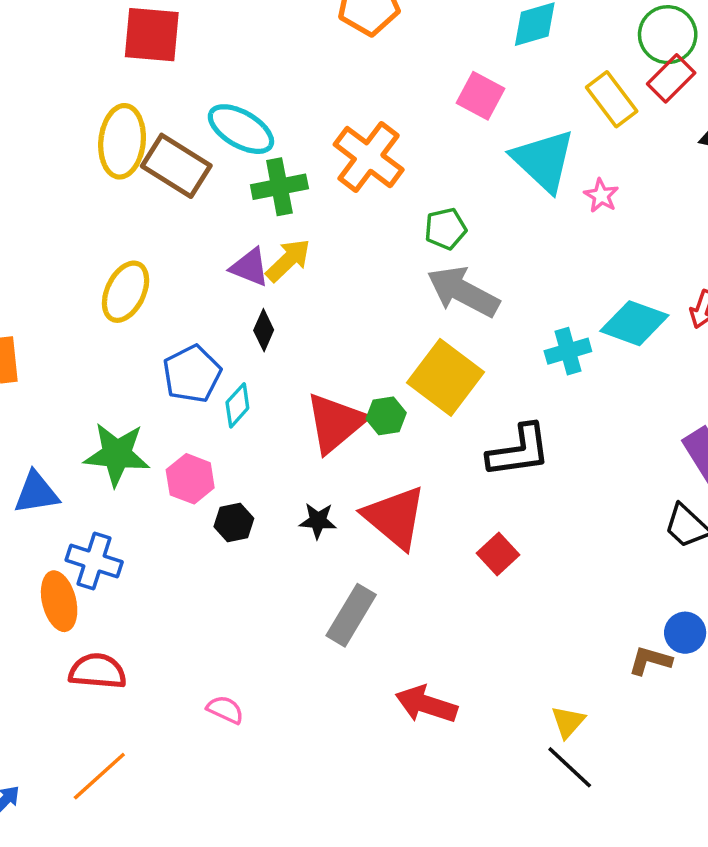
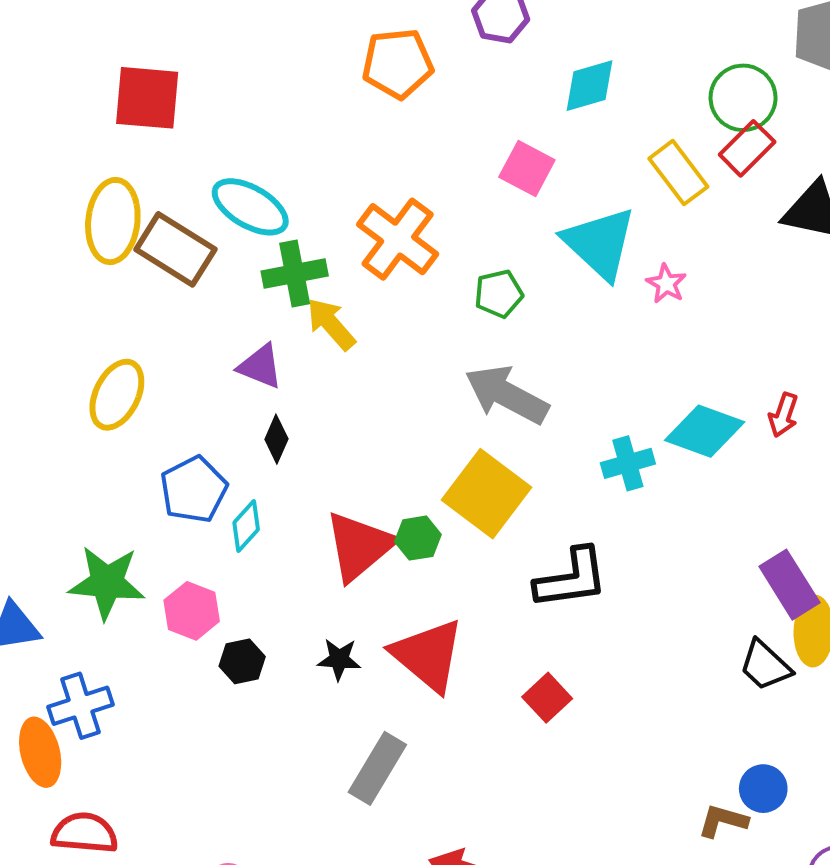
green pentagon: (446, 229) -> (499, 294), moved
yellow arrow: (288, 260) -> (331, 324), moved, turned -87
blue cross: (94, 561) -> (81, 706), turned -36

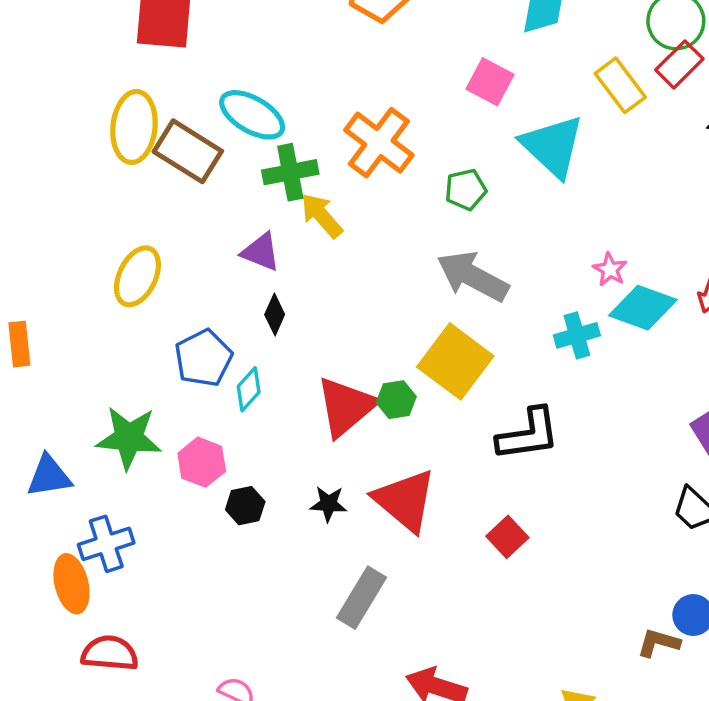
pink star: (666, 284) -> (610, 269), moved

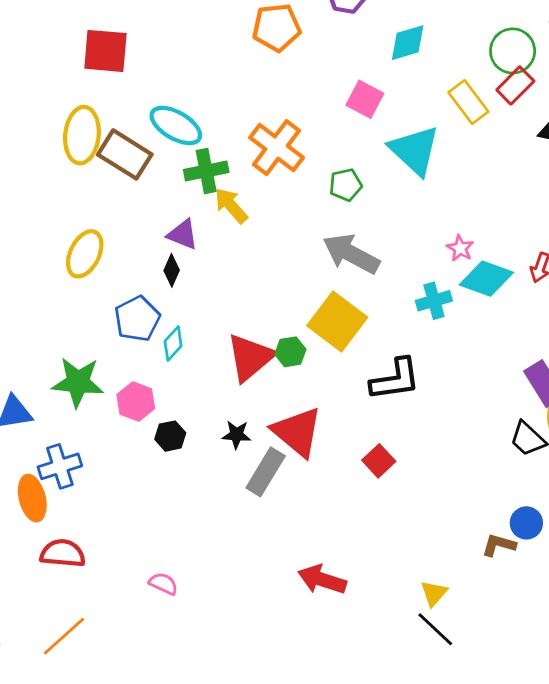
black diamond: (275, 315) -> (172, 270), moved
gray rectangle: (362, 598) -> (266, 472), moved

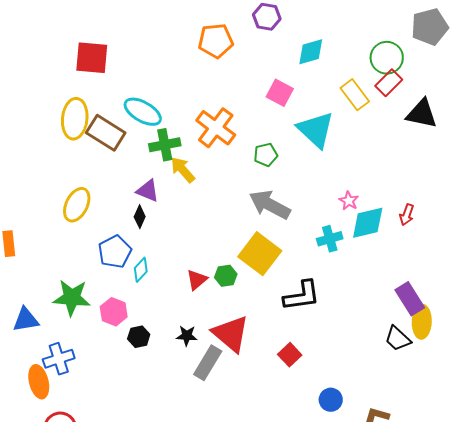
cyan diamond: (486, 279) -> (368, 223), turned -33
red triangle: (250, 357) -> (197, 280), size x0.6
blue circle: (526, 523) -> (331, 400), moved

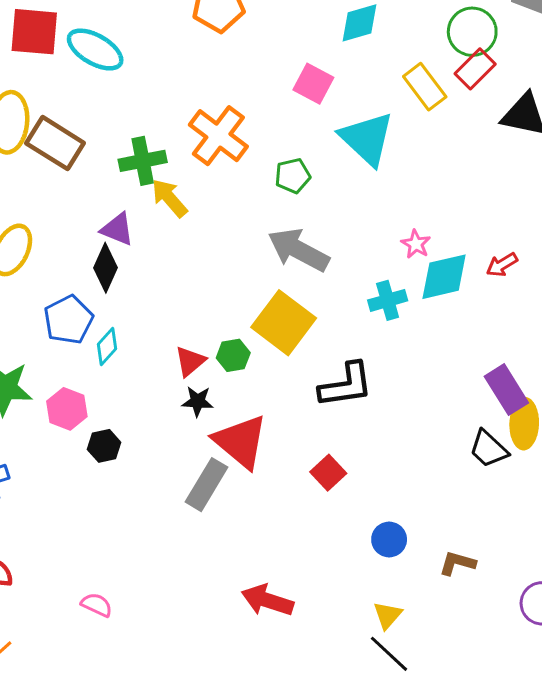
cyan ellipse: (143, 112) -> (95, 50), moved
red arrow: (407, 215) -> (502, 265), turned 40
black diamond: (140, 217) -> (106, 268), size x1.4
black star: (187, 336) -> (198, 401), moved

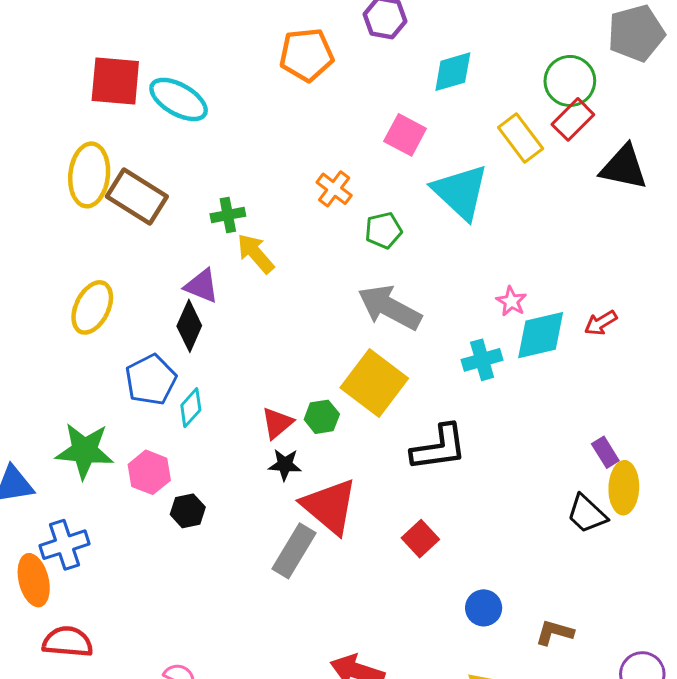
orange cross: (218, 136) -> (334, 189), moved, size x0.6
green cross: (143, 161) -> (228, 215), size x0.7
purple rectangle: (506, 390) -> (605, 452), size x0.6

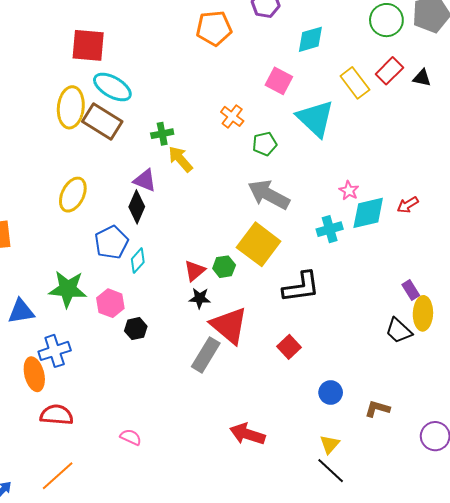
green circle: (570, 81) -> (386, 20), moved
cyan ellipse: (179, 99) -> (112, 87), moved
black triangle: (624, 167) -> (422, 78), moved, size x0.6

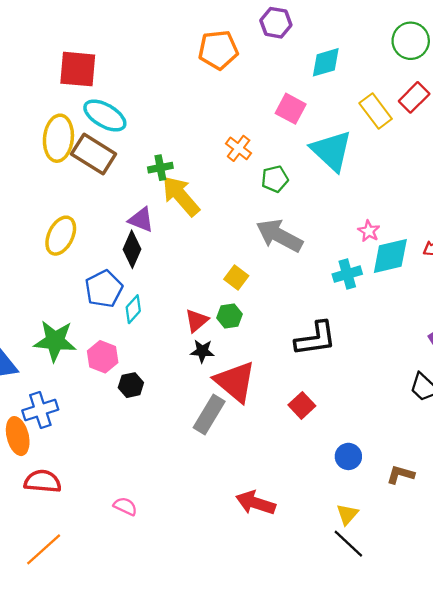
yellow arrow: (180, 159) -> (181, 196), size x1.4
yellow square: (259, 244) -> (236, 277), moved, size x0.5

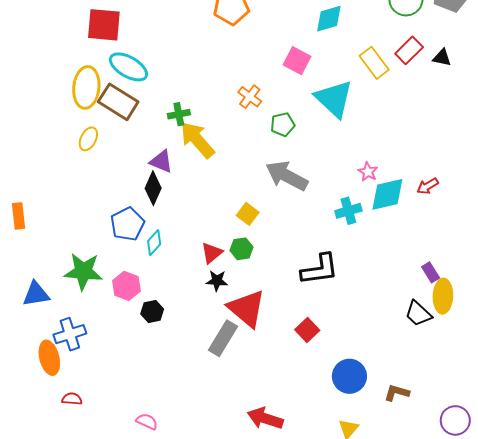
yellow ellipse: (61, 236) -> (88, 139), moved, size x0.7
blue circle: (348, 456) -> (349, 376), size x1.4
red semicircle: (43, 481) -> (72, 399), size x0.6

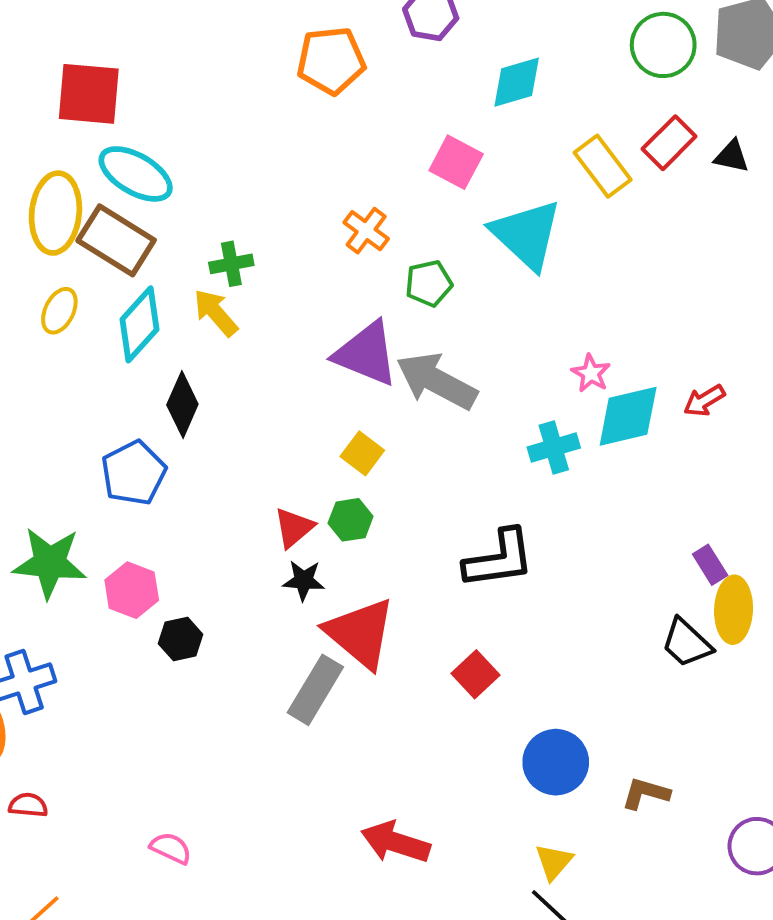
yellow arrow: (197, 140) -> (216, 313), moved, size x0.7
purple triangle: (161, 161) -> (366, 354), moved, size x1.5
cyan diamond: (154, 243) -> (140, 324), moved, size x1.5

